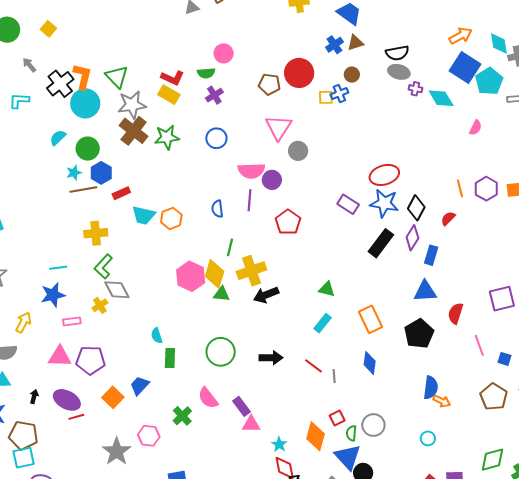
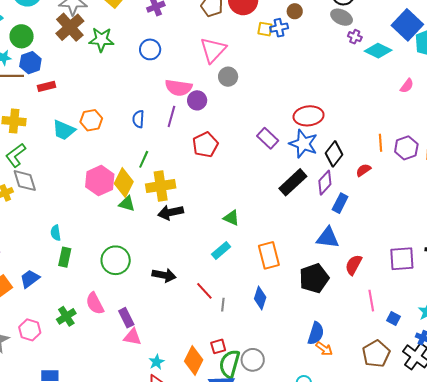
cyan diamond: (441, 98) -> (378, 51), turned -44
cyan trapezoid: (144, 215) -> (64, 130), moved
green semicircle: (351, 433) -> (230, 364), size x1.8

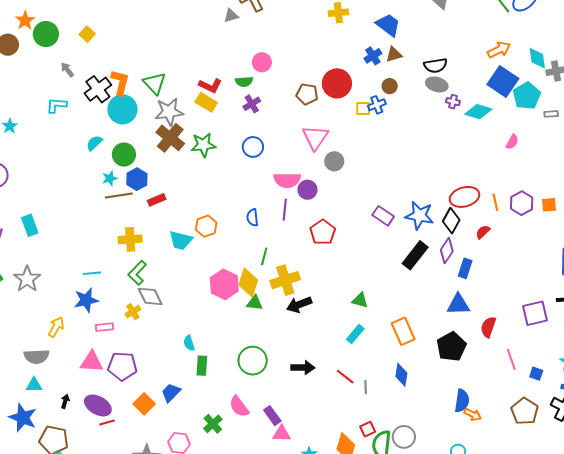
red ellipse: (309, 116) -> (464, 197), moved

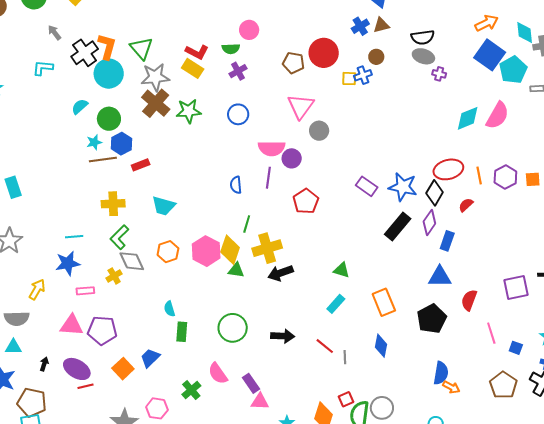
cyan diamond: (478, 112) -> (468, 118), moved, turned -40
pink semicircle: (512, 142) -> (497, 115), size x1.8
orange hexagon: (206, 226) -> (168, 252), moved

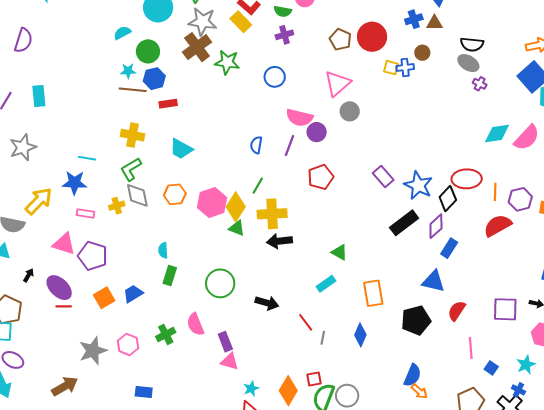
red semicircle: (466, 205) -> (498, 225), moved, size x1.8
yellow arrow: (37, 289) -> (39, 201), size x1.4

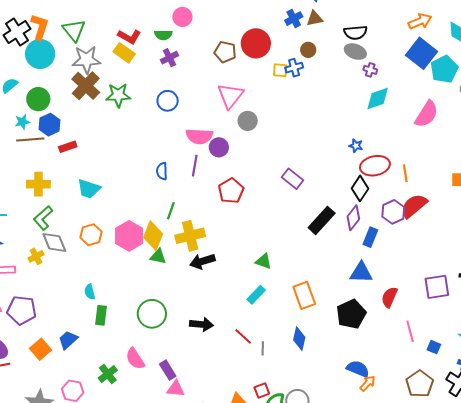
cyan diamond: (497, 134) -> (378, 99), moved
blue star: (418, 185) -> (356, 146), moved, size x0.5
purple hexagon: (520, 199) -> (393, 212), moved
blue semicircle: (412, 375) -> (358, 369), turned -80
orange arrow: (419, 391) -> (368, 383), turned -78

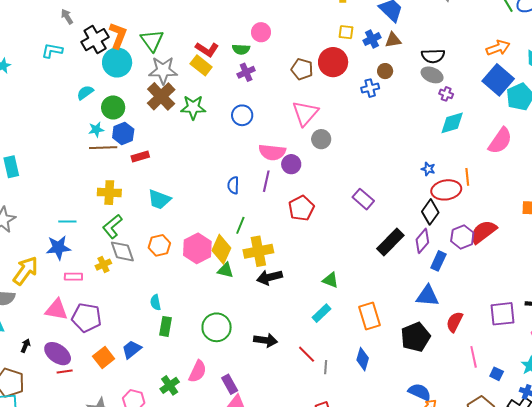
yellow square: (280, 70) -> (346, 32), moved
orange line: (405, 173) -> (467, 177), moved
pink semicircle: (135, 359) -> (198, 371), turned -125

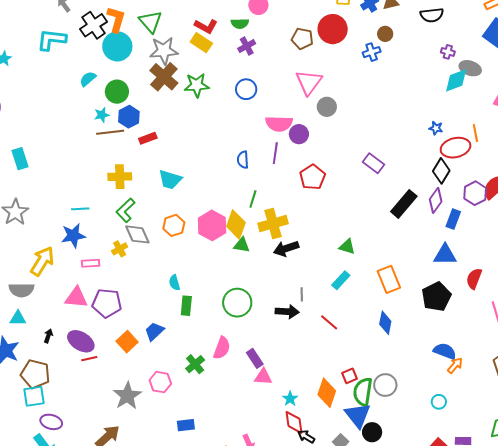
cyan L-shape: (52, 51) -> (52, 40), size x1.4
gray ellipse: (432, 75) -> (470, 68), moved
gray line: (326, 367) -> (302, 294), moved

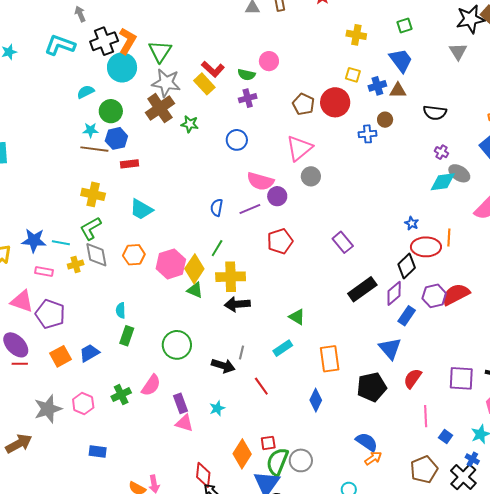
green star: (197, 85) -> (190, 124), size x0.7
purple line: (275, 153) -> (250, 209), turned 45
cyan line: (80, 209) -> (61, 243), moved
blue triangle: (445, 255) -> (390, 348), turned 35
cyan star: (290, 399) -> (217, 408), moved

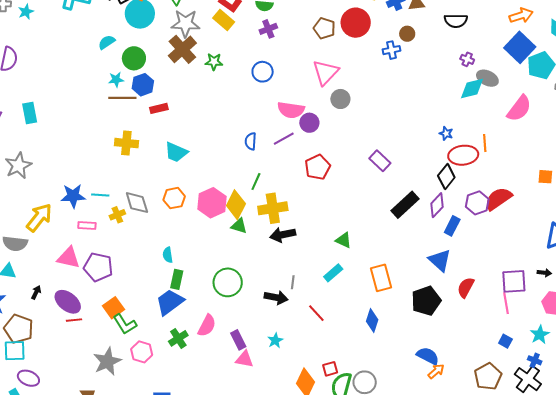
green L-shape: (91, 228) -> (125, 324), moved, turned -85
blue trapezoid: (89, 353) -> (170, 302), moved, size x1.4
pink line: (426, 416) -> (506, 303), moved

